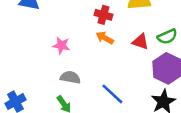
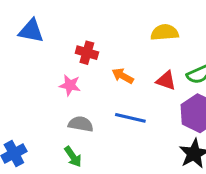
red cross: (103, 15) -> (87, 53), moved
blue line: (112, 94) -> (130, 118), moved, turned -30

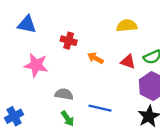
pink star: (70, 85) -> (36, 65), moved, size x1.5
blue line: (130, 118) -> (100, 108), moved
green arrow: (73, 157) -> (68, 119), moved

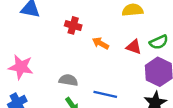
pink star: (36, 65) -> (21, 67), moved

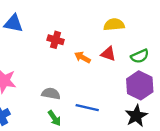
red triangle: (134, 47) -> (108, 54), moved

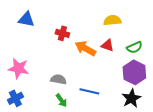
orange arrow: (82, 57) -> (85, 48), size x1.5

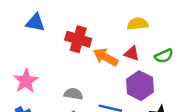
red cross: (62, 33) -> (78, 39), size x1.5
pink star: (18, 68) -> (26, 81), turned 30
purple hexagon: (134, 72) -> (140, 86), moved

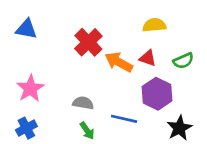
blue triangle: (35, 23) -> (26, 29), moved
red cross: (78, 39) -> (88, 42), turned 30

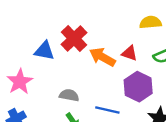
yellow semicircle: (154, 25) -> (150, 22), moved
blue triangle: (26, 29) -> (44, 51), moved

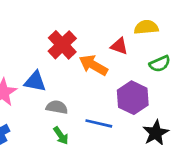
blue triangle: (44, 51) -> (35, 81), moved
red triangle: (130, 53) -> (119, 46), moved

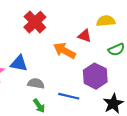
red cross: (62, 45) -> (35, 22), moved

